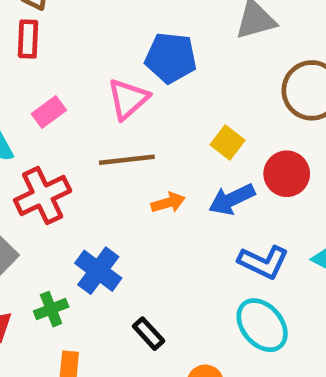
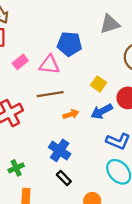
pink triangle: (128, 99) -> (49, 65), turned 50
pink rectangle: (49, 112) -> (20, 62), moved
blue cross: (98, 271) -> (60, 150), moved

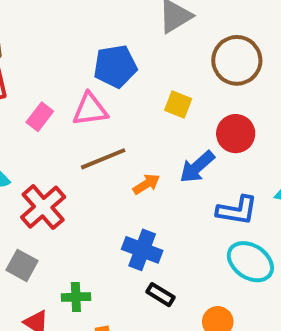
yellow square: (99, 84) -> (178, 104), moved
green cross: (16, 168) -> (76, 297), turned 35

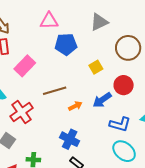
yellow square: (178, 104) -> (96, 67), turned 32
pink triangle: (90, 109) -> (49, 21), moved
pink rectangle: (40, 117) -> (25, 66), size x1.5

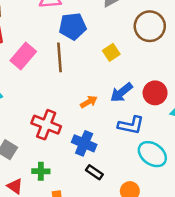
red circle: (124, 85) -> (155, 93), moved
brown line: (55, 91) -> (60, 57), moved, turned -75
red cross: (21, 112) -> (46, 125), moved, turned -30
blue L-shape: (120, 124) -> (131, 125), moved

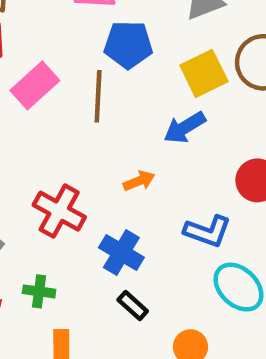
yellow square: (111, 52) -> (204, 73), moved, size x1.5
blue arrow: (121, 92) -> (185, 128), moved

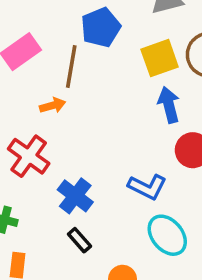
blue pentagon: (128, 45) -> (101, 27), turned -30
blue arrow: (185, 128) -> (169, 105), moved, turned 100
orange arrow: (139, 181) -> (53, 105), moved

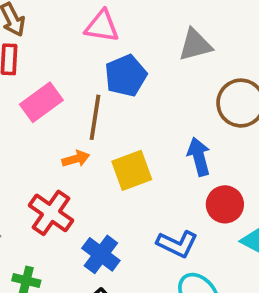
yellow square: (160, 58) -> (132, 170), moved

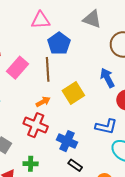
gray triangle: (195, 45) -> (92, 19), turned 48
orange arrow: (76, 159) -> (43, 102), moved

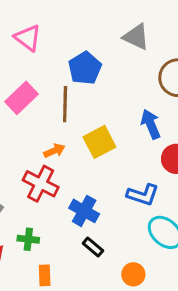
pink triangle: (41, 20) -> (28, 38), moved, turned 36

